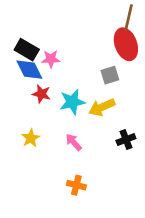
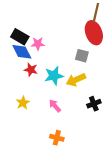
gray square: (110, 75) -> (82, 56), turned 32

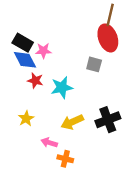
yellow arrow: (76, 80) -> (72, 122), moved
black cross: (94, 104) -> (108, 120), size x1.5
pink arrow: (55, 106) -> (49, 143), moved, turned -32

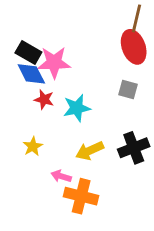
pink star: (43, 51) -> (54, 63), size x1.6
gray square: (94, 64) -> (128, 90), moved
orange cross: (65, 159) -> (81, 196), size x1.6

